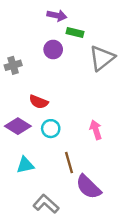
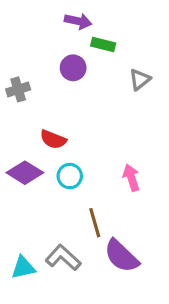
gray triangle: (102, 58) -> (140, 79), size x0.6
cyan triangle: (25, 165) -> (23, 268), moved
gray L-shape: (46, 204) -> (63, 258), moved

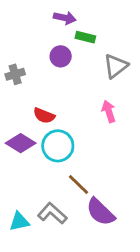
gray triangle: (140, 79) -> (116, 66), size x1.4
cyan circle: (70, 176) -> (58, 146), size x1.5
pink arrow: (131, 178) -> (109, 111), moved
brown line: (95, 223) -> (78, 184), turned -30

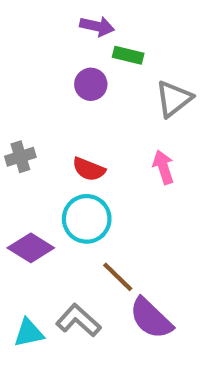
gray cross: (15, 74) -> (20, 157), moved
red semicircle: (44, 116) -> (89, 169), moved
purple diamond: (21, 143) -> (31, 248), moved

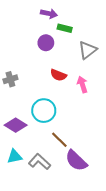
red semicircle: (89, 169) -> (58, 75), moved
cyan triangle: (29, 333) -> (15, 156), moved

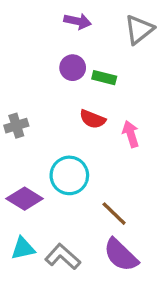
green rectangle: (65, 28) -> (104, 78), moved
gray triangle: (88, 50) -> (139, 30), moved
brown line: (59, 140) -> (114, 214), moved

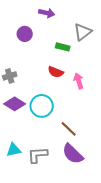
gray triangle: (139, 30) -> (83, 32), moved
purple circle: (73, 68) -> (25, 34), moved
purple diamond: (25, 199) -> (15, 104), moved
gray L-shape: (63, 257) -> (38, 155), turned -45

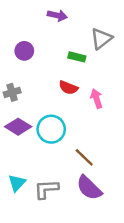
purple circle: (25, 34) -> (24, 51), moved
cyan triangle: (14, 150) -> (17, 183), turned -35

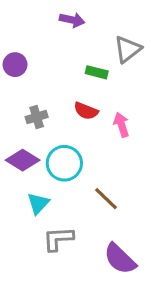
purple circle: (24, 51) -> (15, 65), moved
gray cross: (12, 92) -> (37, 117), moved
cyan triangle: (17, 183) -> (38, 203), moved
purple semicircle: (89, 188) -> (120, 259), moved

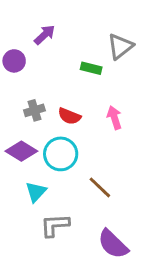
purple arrow: (72, 20) -> (45, 35), moved, turned -55
red semicircle: (86, 111) -> (69, 116), moved

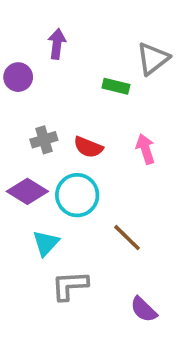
purple arrow: (45, 35) -> (57, 44), turned -40
purple semicircle: (113, 244) -> (144, 309), size x0.7

